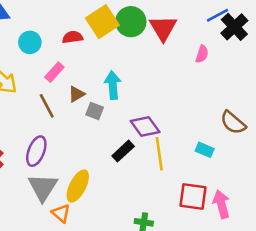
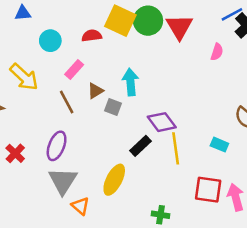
yellow square: (102, 22) -> (120, 21), turned -32
yellow ellipse: (78, 186) -> (114, 180), moved

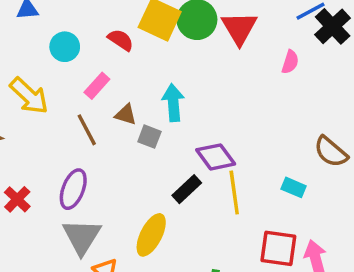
red semicircle: (92, 36) -> (121, 40), turned 42
brown triangle: (95, 91) -> (126, 115), turned 48

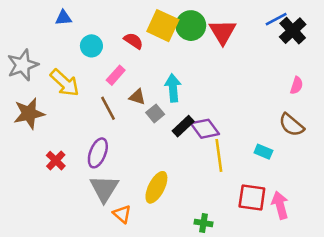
pink semicircle: (290, 62) -> (297, 85), moved
gray square: (149, 137) -> (155, 113), turned 30
black rectangle: (187, 189) -> (183, 126), moved

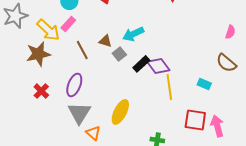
pink rectangle: (116, 75) -> (68, 24), moved
cyan arrow: (173, 88) -> (133, 34), turned -110
brown star: (29, 113) -> (38, 54), moved

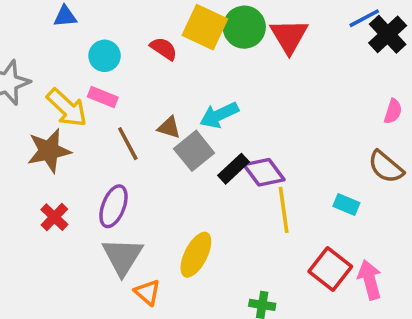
pink rectangle: (68, 24) -> (103, 97), turned 70
gray square: (119, 54) -> (194, 151), size x1.5
red square: (195, 120) -> (330, 269), turned 30

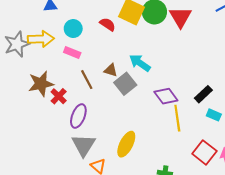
yellow arrow: (67, 108) -> (41, 39), moved, turned -45
cyan arrow: (219, 115) -> (140, 63), turned 60
black rectangle: (234, 169) -> (203, 94), moved
red cross: (54, 217) -> (59, 96), moved

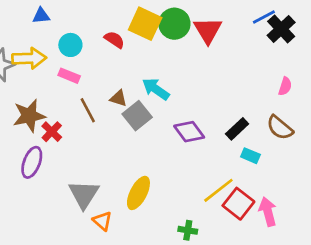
purple ellipse: (78, 116) -> (32, 162), moved
yellow line: (177, 118) -> (218, 190), moved, turned 60

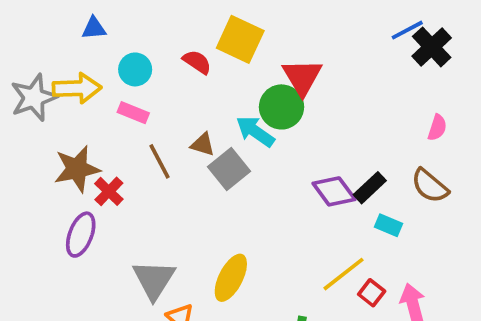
green circle: (174, 24) -> (282, 107), moved
red triangle: (208, 30) -> (302, 77), moved
purple diamond: (189, 132) -> (334, 191), moved
red square: (238, 204) -> (372, 293), size x0.6

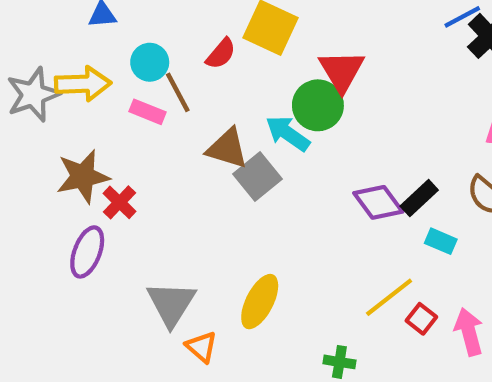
red semicircle: (197, 62) -> (221, 54), turned 96
brown triangle: (203, 145) -> (227, 148), size x1.5
brown line: (160, 161) -> (178, 92), moved

